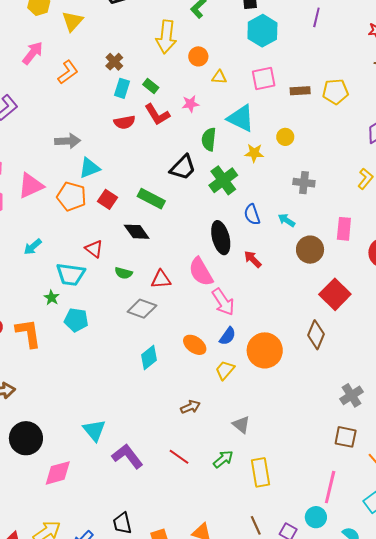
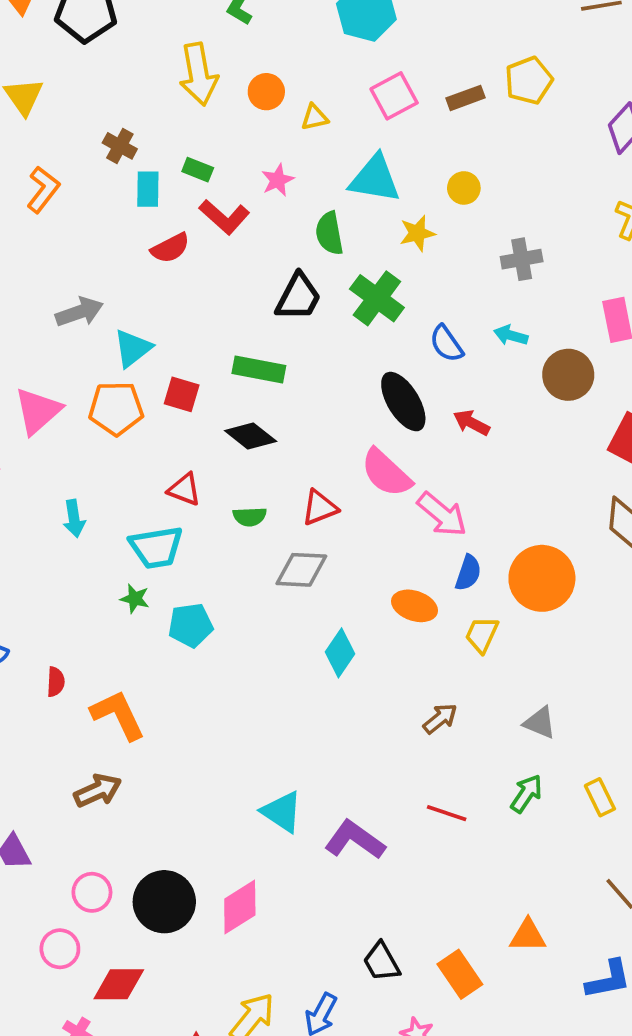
cyan arrow: (33, 247) -> (74, 519), turned -42
orange L-shape: (28, 333) -> (118, 715), moved
black circle: (26, 438) -> (164, 902), moved
yellow rectangle: (261, 472) -> (600, 797), size x0.7

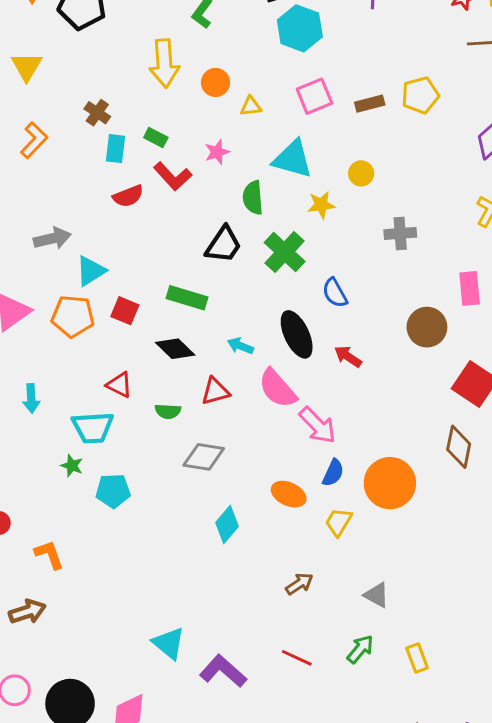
cyan arrow: (511, 335) -> (240, 346), moved
red triangle: (320, 508) -> (215, 391), moved
orange L-shape: (118, 715) -> (49, 555), size x0.7

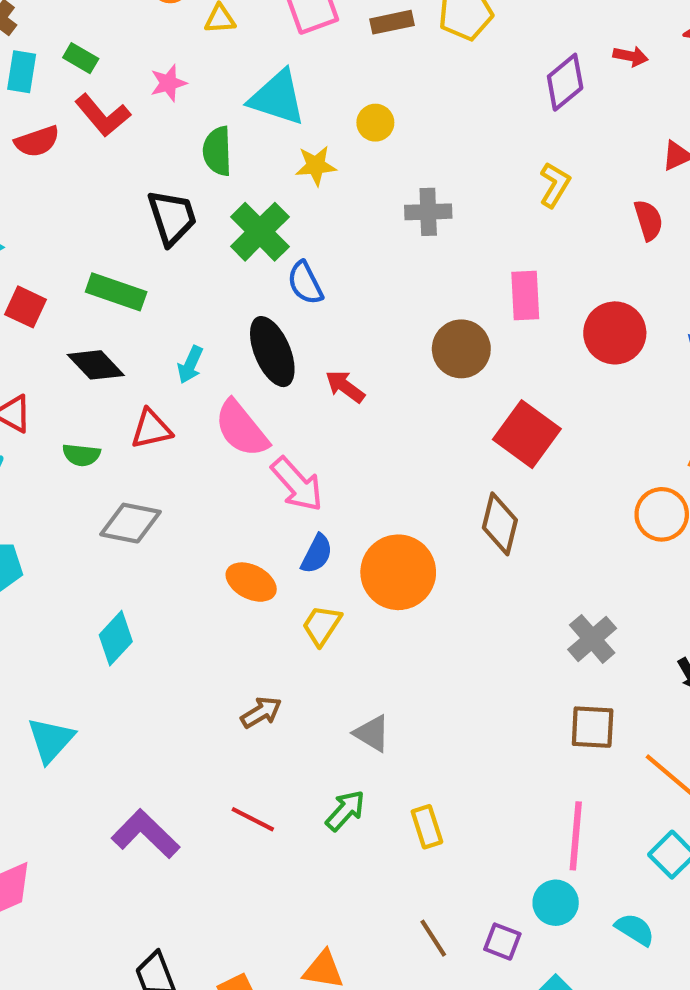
black trapezoid: (224, 245) -> (172, 217), turned -54
blue semicircle: (335, 293) -> (305, 283), moved
cyan arrow: (240, 346) -> (190, 365), turned -90
cyan diamond: (227, 524) -> (116, 638), moved
cyan triangle: (169, 643) -> (51, 740), moved, turned 30

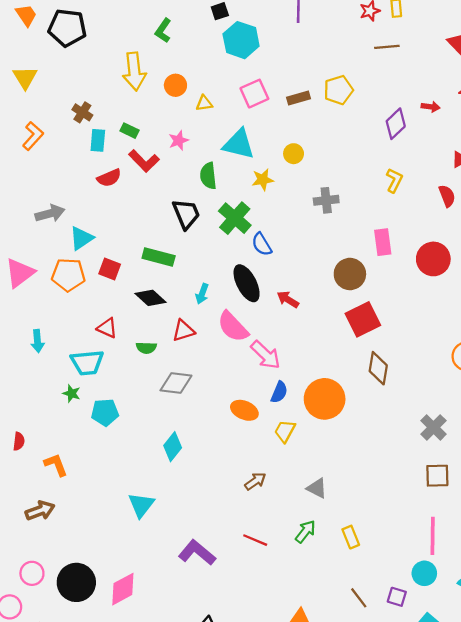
red square: (527, 434) -> (363, 319), moved, turned 32

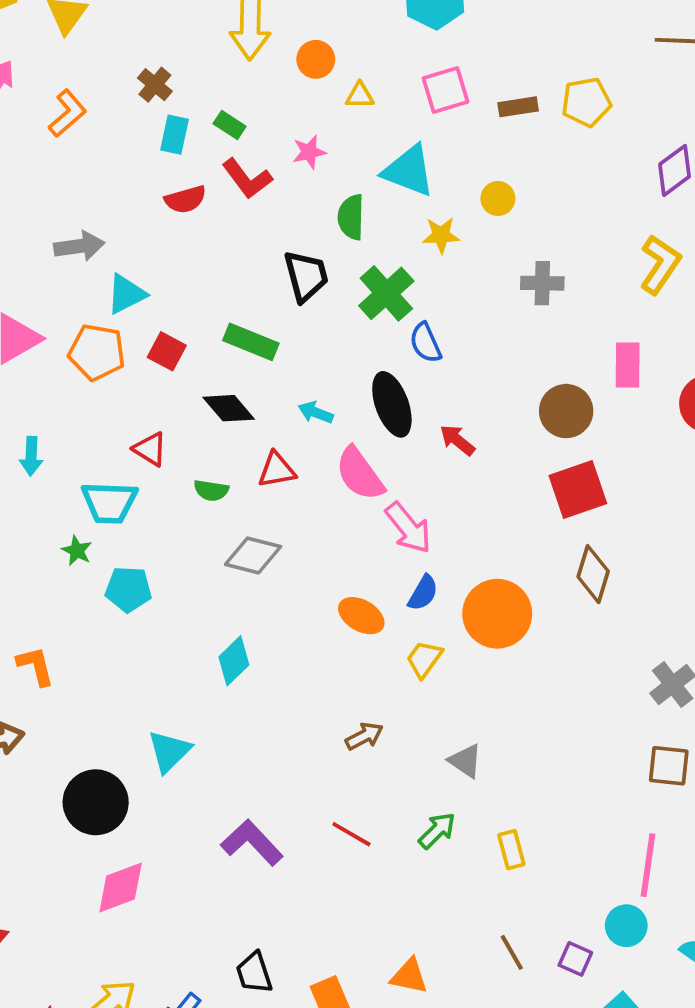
yellow L-shape: (394, 180) -> (660, 264), size x1.4
cyan arrow: (202, 294) -> (316, 412), turned 84
black circle: (76, 582) -> (96, 802), moved

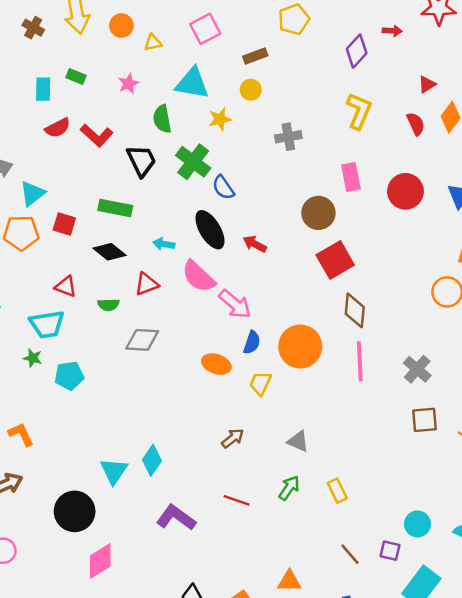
brown cross: (155, 85) -> (33, 28), moved
brown rectangle: (518, 107) -> (255, 56), moved
red L-shape: (247, 179) -> (97, 135), moved
cyan diamond: (234, 661) -> (152, 460), moved
pink line: (648, 865) -> (360, 361), moved

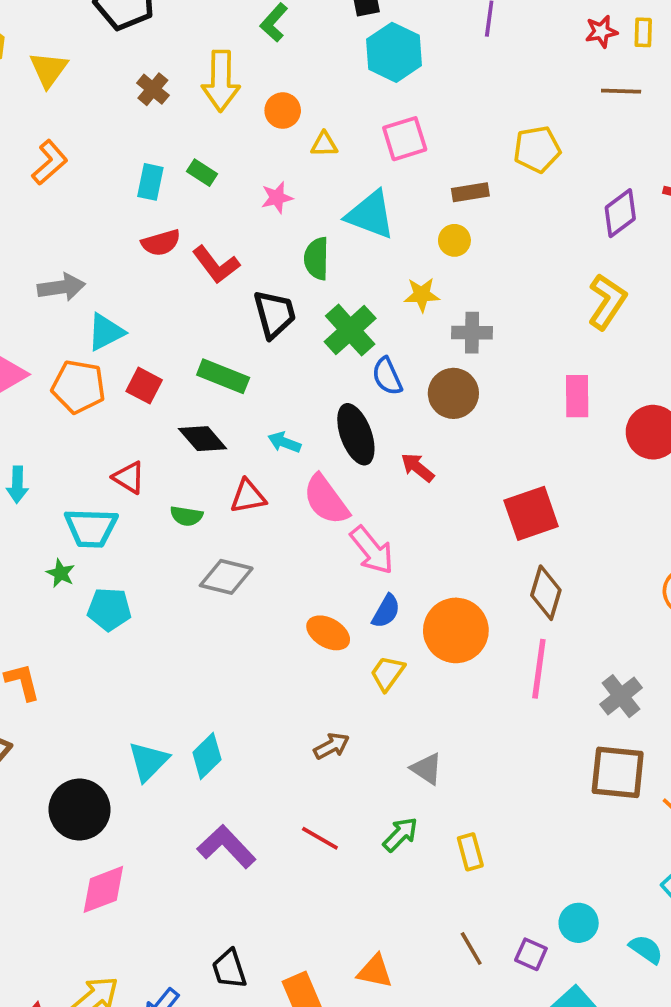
yellow star: (220, 119) -> (422, 295), moved
gray cross: (288, 137) -> (472, 333), moved
brown circle: (318, 213) -> (453, 393), moved
brown square: (425, 420) -> (618, 772), size x1.4

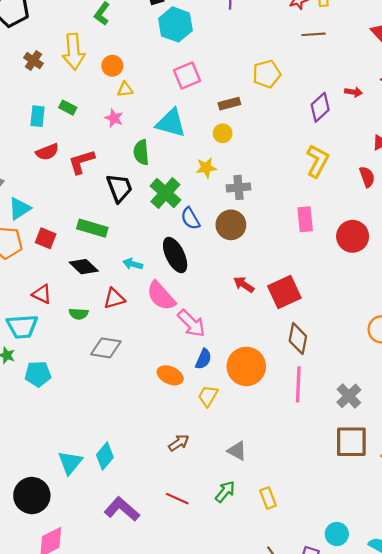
yellow triangle: (324, 144) -> (125, 89), moved
pink star: (277, 198) -> (114, 118), turned -30
red L-shape: (216, 265) -> (81, 162), turned 116
red arrow: (417, 468) -> (244, 285), moved

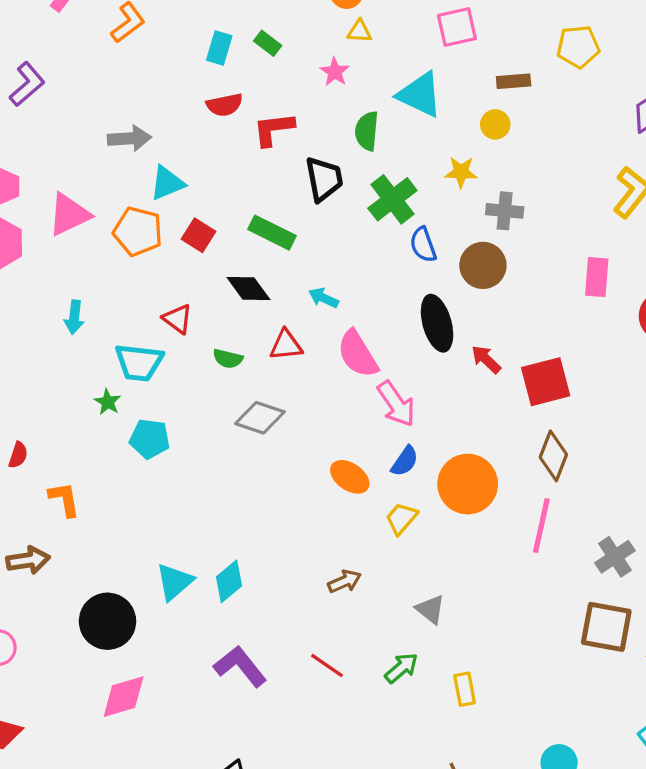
black ellipse: (175, 255) -> (437, 323), moved

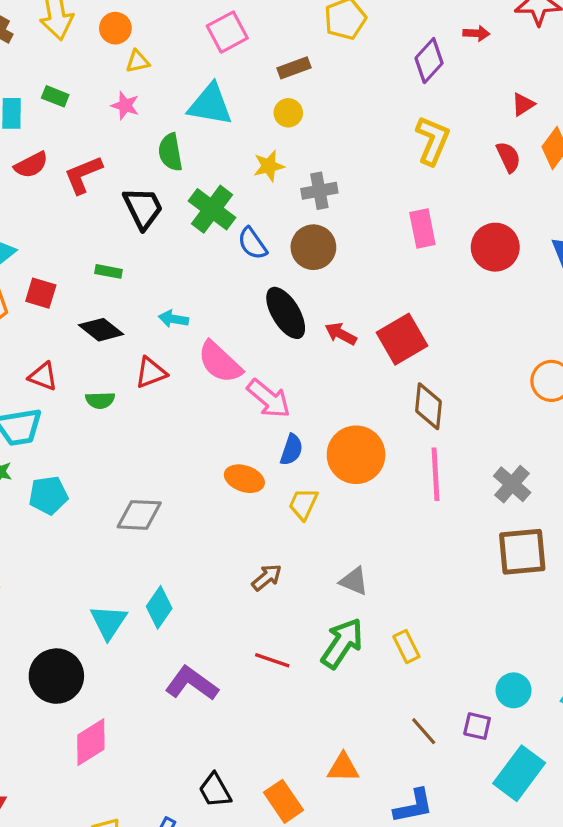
green rectangle: (272, 233) -> (108, 271), size x0.6
gray diamond: (260, 418) -> (139, 515), moved
green arrow: (401, 668) -> (342, 643), size x1.5

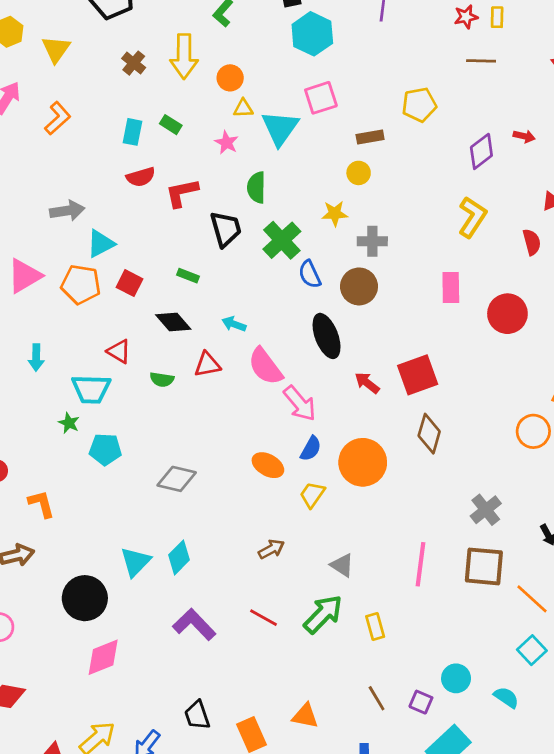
cyan triangle: (210, 105) -> (280, 128), moved, turned 45
red arrow: (341, 334) -> (367, 383), moved
pink line: (435, 474) -> (421, 564), moved

